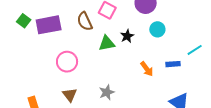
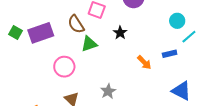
cyan circle: (157, 29) -> (177, 21), moved
green triangle: (107, 43) -> (89, 44), moved

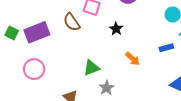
green triangle: (89, 44) -> (91, 68), moved
orange arrow: (144, 62) -> (133, 59), moved
pink circle: (64, 67) -> (34, 69), moved

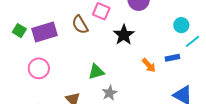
black star: (116, 29) -> (124, 35), size x1.5
orange arrow: (133, 59) -> (149, 65), moved

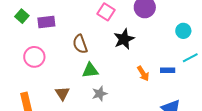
brown semicircle: (80, 25) -> (80, 44), moved
cyan circle: (181, 25) -> (183, 31), moved
purple rectangle: (44, 32) -> (46, 22), size x0.7

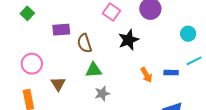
purple rectangle: (46, 22) -> (61, 30), moved
pink circle: (34, 57) -> (32, 64), moved
brown triangle: (62, 93) -> (58, 84), moved

